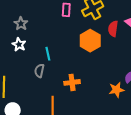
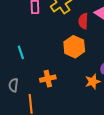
orange hexagon: (90, 41) -> (74, 47), moved
gray semicircle: (39, 71) -> (13, 85), moved

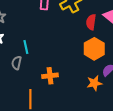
orange hexagon: (74, 47) -> (94, 49), moved
gray semicircle: (13, 85) -> (16, 63), moved

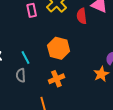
orange hexagon: (94, 49) -> (59, 48), moved

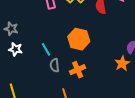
gray semicircle: (21, 75) -> (55, 65), moved

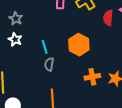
orange cross: (78, 70) -> (92, 77), moved

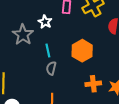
gray star: (16, 18) -> (23, 35), moved, size x1.5
white star: (15, 39) -> (45, 22), moved

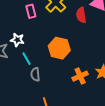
white star: (45, 22) -> (17, 40), moved

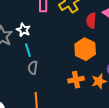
orange hexagon: (59, 48) -> (85, 49), moved

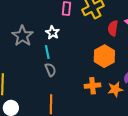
white star: (23, 30) -> (52, 33), moved
gray semicircle: (33, 68) -> (50, 70), turned 144

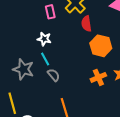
red semicircle: (113, 28) -> (86, 24), moved
gray star: (23, 36) -> (23, 69), moved

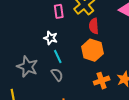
orange hexagon: (101, 46) -> (92, 50), moved
cyan line: (45, 59) -> (58, 57), moved

